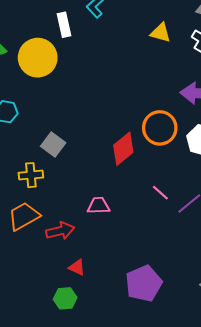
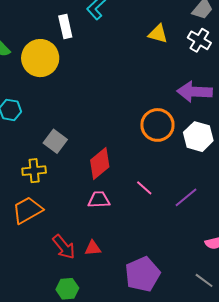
red diamond: (123, 149) -> (100, 164), moved
pink line: (160, 193) -> (144, 188), moved
red arrow: (60, 231) -> (64, 247), moved, turned 64
red triangle: (77, 267) -> (93, 248), moved, turned -30

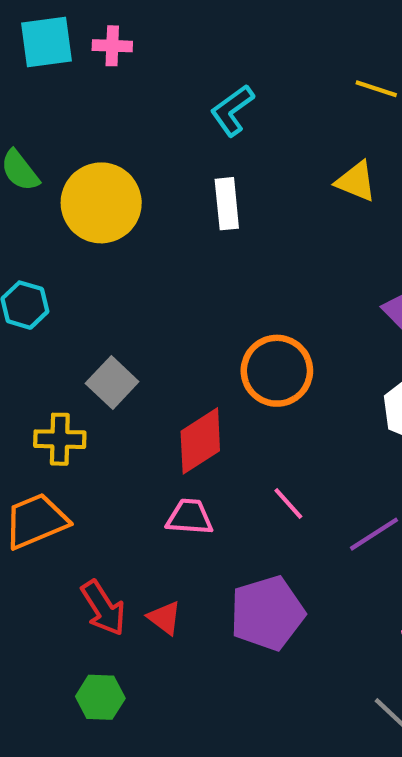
white rectangle: (65, 26) -> (227, 204), moved
orange circle: (157, 125) -> (277, 371), moved
red triangle: (93, 248) -> (165, 618), turned 36
purple pentagon: (143, 274) -> (267, 613), moved

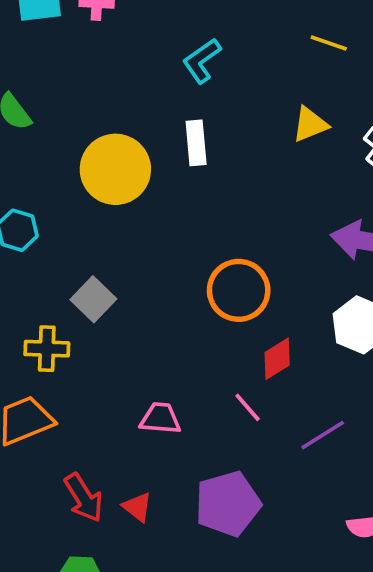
yellow triangle: (356, 181) -> (310, 124), turned -45
yellow circle: (101, 203) -> (115, 169), moved
red diamond: (200, 441) -> (277, 359), moved, size x0.7

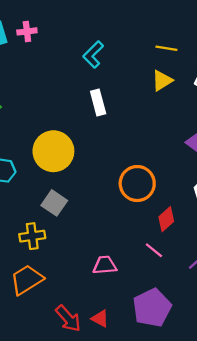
yellow line: (329, 43) -> (166, 48), moved
yellow circle: (115, 169) -> (53, 151), moved

